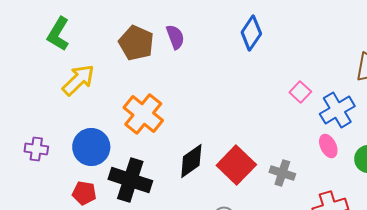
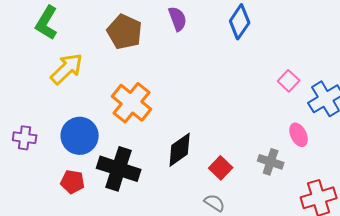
purple semicircle: (175, 37) -> (178, 19), moved
pink ellipse: (328, 146) -> (299, 135), moved
red square: (236, 165) -> (221, 168), moved, size x0.6

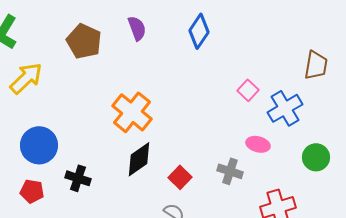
orange cross: (132, 103) -> (132, 112), moved
pink ellipse: (299, 135) -> (258, 144), turned -50
black cross: (119, 169) -> (78, 178), size x0.6

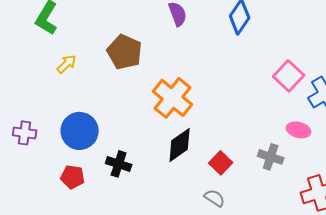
brown pentagon: (84, 41) -> (125, 52), moved
yellow arrow: (26, 78) -> (67, 64), size x0.6
pink square: (248, 90) -> (289, 76), size x1.4

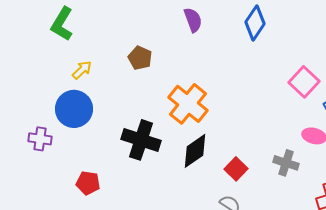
brown pentagon: (125, 52) -> (140, 58), size x0.7
blue circle: (80, 131) -> (74, 109), moved
black cross: (119, 164) -> (141, 140), moved, size x1.5

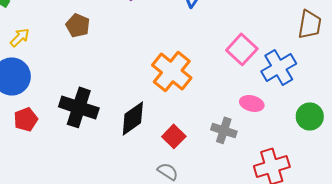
orange cross: (188, 104) -> (172, 71), moved
red pentagon: (88, 183) -> (26, 119), moved, turned -30

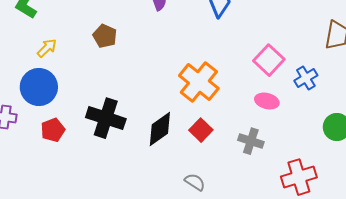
blue cross: (279, 67) -> (306, 78), size x0.7
pink ellipse: (252, 103) -> (267, 101), moved
red square: (174, 136) -> (201, 130), moved

